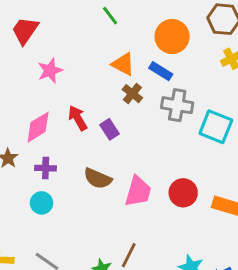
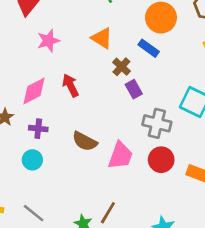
orange triangle: (123, 64) -> (102, 38), moved
gray cross: (177, 105) -> (157, 123), moved
purple rectangle: (109, 129) -> (134, 89), moved

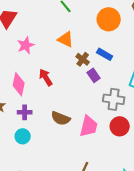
blue rectangle: (149, 48) -> (105, 54), moved
pink diamond: (34, 91) -> (19, 84), turned -45

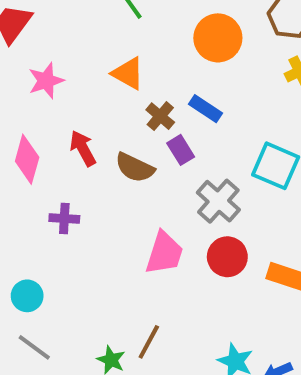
gray cross: (114, 99) -> (218, 201), turned 30
purple cross: (25, 112) -> (64, 219), moved
brown semicircle: (61, 118) -> (135, 168), moved
cyan circle: (23, 136) -> (27, 296), moved

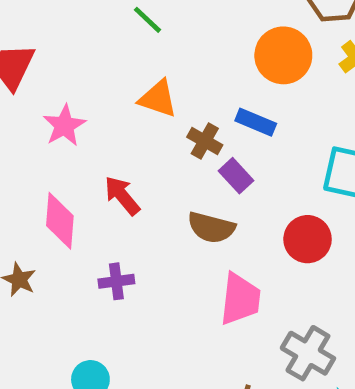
orange circle: (218, 38) -> (283, 55), moved
brown semicircle: (135, 168) -> (211, 228), moved
gray cross: (218, 201) -> (308, 353), moved
red circle: (227, 257) -> (308, 239), moved

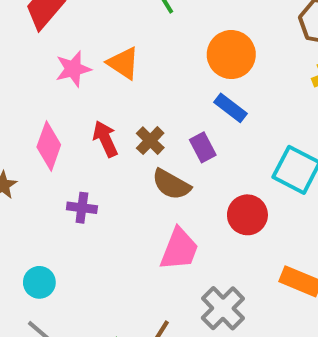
orange circle: (283, 55) -> (231, 55), moved
orange triangle: (158, 99) -> (123, 63), moved
brown cross: (205, 141) -> (150, 141), moved

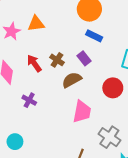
orange triangle: (123, 63) -> (36, 24), turned -30
brown semicircle: (171, 184) -> (72, 80), turned 132
purple cross: (82, 208) -> (29, 100), turned 32

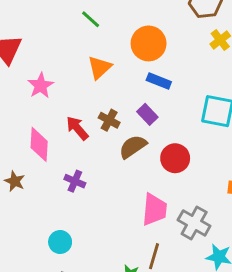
orange triangle: (36, 24) -> (100, 67), moved, turned -30
red circle: (113, 88) -> (175, 158), moved
pink trapezoid: (82, 112) -> (154, 210), moved

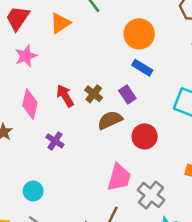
orange triangle: (100, 67) -> (60, 23), moved
pink star: (41, 86) -> (26, 56), moved

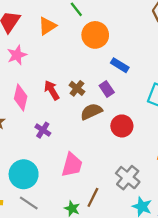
orange circle: (139, 34) -> (95, 35), moved
pink trapezoid: (119, 177) -> (72, 165), moved
cyan circle: (33, 191) -> (24, 174), size x1.6

